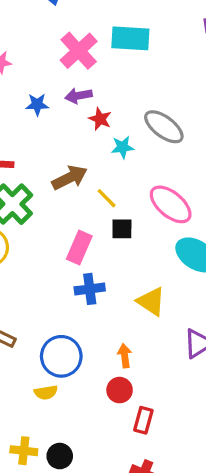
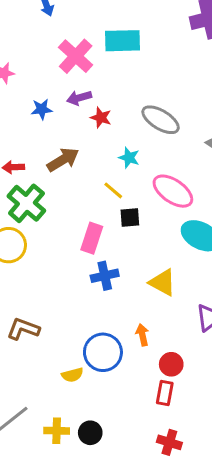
cyan star: (123, 147) -> (129, 158), moved, turned 30
brown arrow: (70, 178) -> (63, 160), moved
blue circle: (61, 356) -> (103, 352), moved
red circle: (120, 390) -> (171, 364), moved

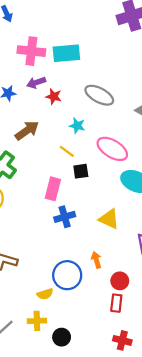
cyan rectangle: (123, 41) -> (66, 53), moved
pink cross: (76, 56) -> (31, 51), turned -32
yellow cross: (57, 431) -> (37, 321), moved

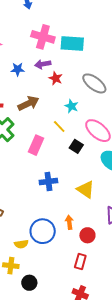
black square: (81, 171) -> (76, 146), moved, turned 32
pink rectangle: (53, 189) -> (36, 145), moved
red circle: (120, 281) -> (87, 235), moved

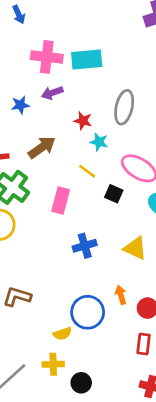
red star: (56, 78) -> (83, 121), moved
gray ellipse: (94, 83) -> (124, 107), turned 75

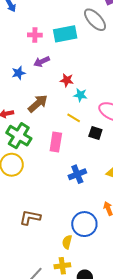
pink cross: (47, 57) -> (35, 35), size x0.6
gray ellipse: (124, 107) -> (95, 20), moved, turned -50
yellow semicircle: (62, 334) -> (67, 242), turned 128

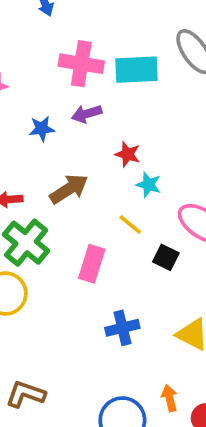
pink cross: (35, 35) -> (81, 64), size x1.6

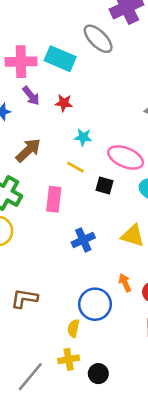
cyan rectangle: (137, 70) -> (60, 59), turned 36
purple arrow: (87, 114) -> (31, 96), turned -102
red star: (128, 154) -> (64, 103), moved

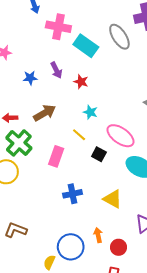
pink cross: (21, 62) -> (58, 27), moved

